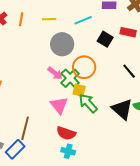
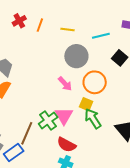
green cross: (70, 78) -> (48, 120), moved

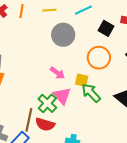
orange circle: (95, 82) -> (99, 58), moved
pink arrow: (65, 84) -> (57, 73), moved
red semicircle: (66, 145) -> (45, 124), moved

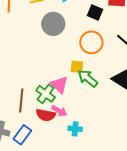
pink arrow: (57, 73) -> (59, 111), moved
brown line: (29, 120) -> (21, 101), moved

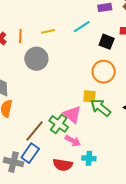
gray circle: (53, 24) -> (36, 59), moved
brown line: (21, 101) -> (35, 131), turned 35
red semicircle: (46, 115) -> (63, 165), moved
blue rectangle: (22, 135) -> (30, 153), moved

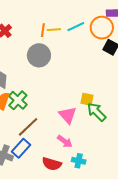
cyan line: (82, 27) -> (76, 27), moved
orange line: (20, 36) -> (43, 30), moved
orange circle: (104, 72) -> (102, 28), moved
green cross: (59, 124) -> (18, 100), moved

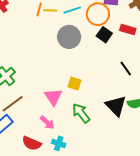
gray circle: (39, 55) -> (69, 37), moved
green arrow: (96, 112) -> (81, 113), moved

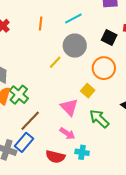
yellow line: (50, 10) -> (55, 62), moved, turned -40
orange circle: (98, 14) -> (104, 68), moved
yellow square: (74, 83) -> (88, 91), turned 32

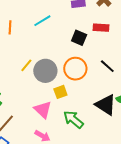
gray circle: (75, 46) -> (45, 71), moved
yellow square: (88, 91) -> (60, 92), turned 32

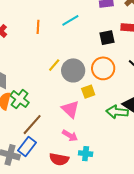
black square: (79, 38) -> (107, 38), turned -35
green arrow: (73, 119) -> (117, 112), moved, turned -35

